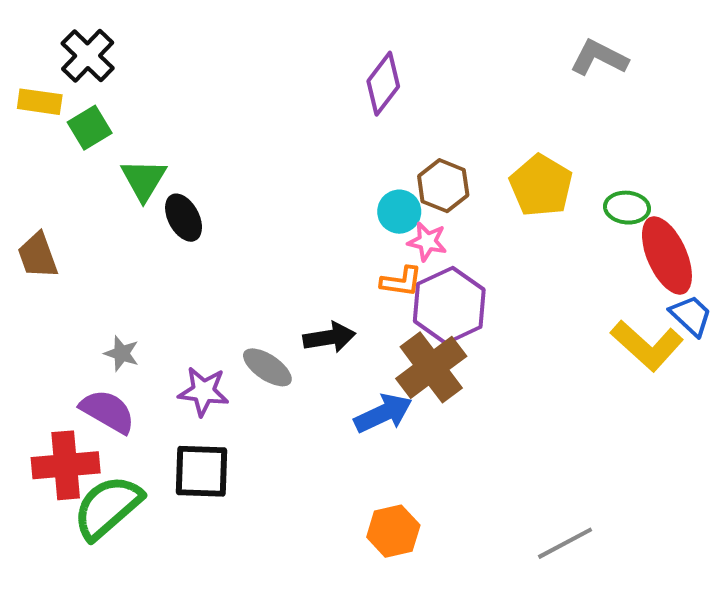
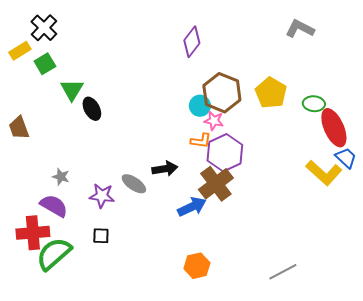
yellow rectangle: (40, 102) -> (20, 51), turned -40
brown hexagon: (443, 186) -> (222, 93), size x1.5
black square: (201, 471) -> (101, 236), size x0.6

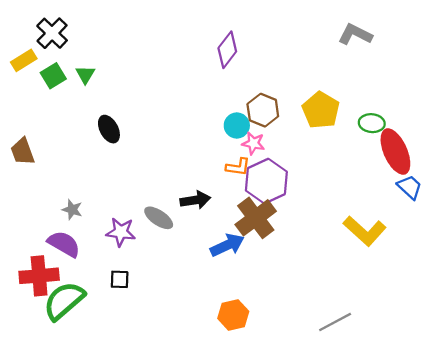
green triangle: (72, 90) -> (85, 75), moved, size x0.7
brown hexagon: (222, 93) -> (263, 110), size x0.7
yellow L-shape: (324, 173) -> (365, 231), moved

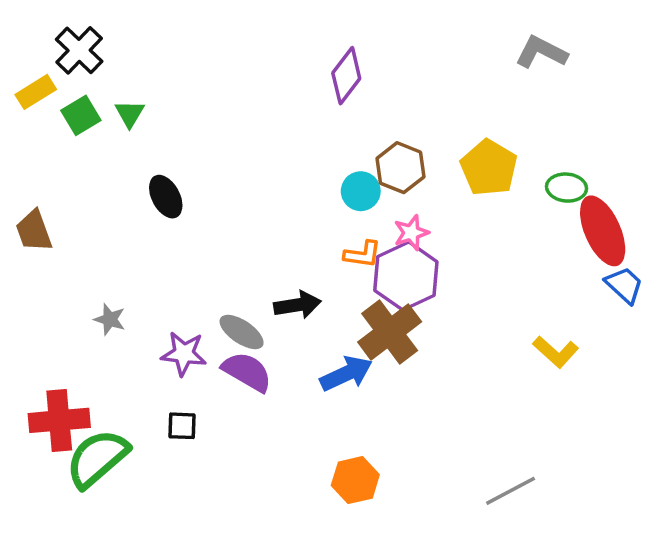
pink star: (253, 143) -> (411, 233), moved, turned -30
yellow L-shape: (365, 231) -> (556, 352), size x0.7
purple semicircle: (64, 244) -> (247, 372), moved

